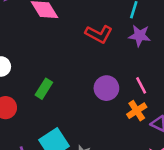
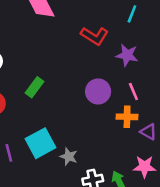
purple star: (140, 36) -> (127, 55), moved
orange cross: (137, 111) -> (127, 117), turned 30

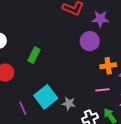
purple circle: (98, 91) -> (90, 41), moved
pink line: (133, 92) -> (103, 90), moved, turned -64

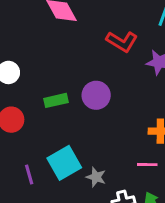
purple circle: (90, 41) -> (96, 95), moved
green rectangle: (34, 55) -> (56, 100), turned 42

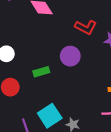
purple circle: (96, 95) -> (70, 56), moved

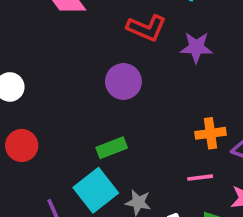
green rectangle: (41, 72) -> (112, 148), moved

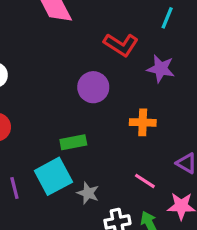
orange cross: (211, 133) -> (143, 122), moved
pink line: (200, 178) -> (145, 181), turned 30

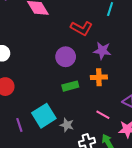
purple star: (161, 69) -> (102, 51), moved
green rectangle: (73, 142) -> (70, 86), moved

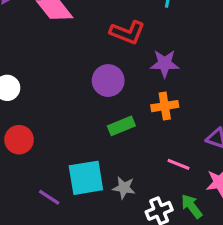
cyan square: (44, 116) -> (86, 178), turned 30
purple line: (19, 125) -> (49, 197), turned -32

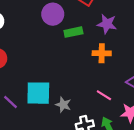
purple circle: (108, 81) -> (53, 14), moved
green rectangle: (121, 126) -> (73, 32), moved

